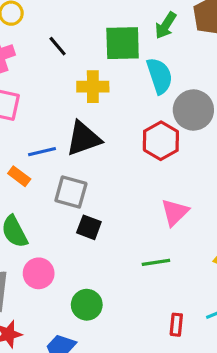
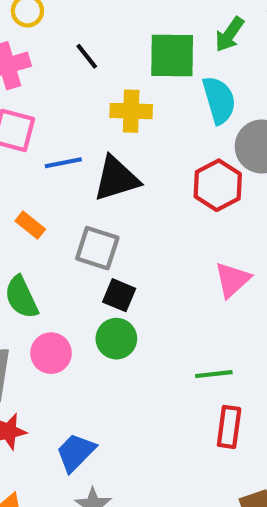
blue line: (42, 152) -> (63, 163), moved
green line: (156, 262) -> (214, 374), moved
green circle: (87, 305) -> (116, 339), moved
red rectangle: (176, 325) -> (229, 427), size x1.4

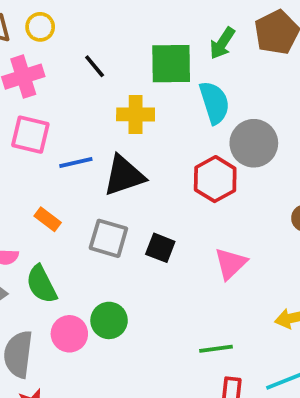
black square: (119, 295) -> (160, 248), moved
green circle: (116, 339) -> (109, 320), moved

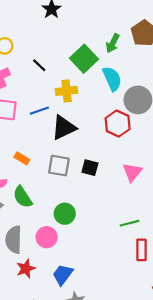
green square: (171, 64) -> (84, 59), turned -36
blue line: (76, 163) -> (39, 111), moved
pink circle: (69, 334) -> (47, 237), moved

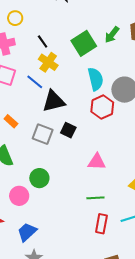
cyan semicircle: (112, 79) -> (96, 79), moved
yellow cross: (67, 91) -> (48, 62), moved, turned 30
blue line: (39, 111) -> (35, 82), turned 48
black square: (90, 168) -> (68, 130), moved
pink triangle: (132, 172) -> (97, 162), moved, turned 42

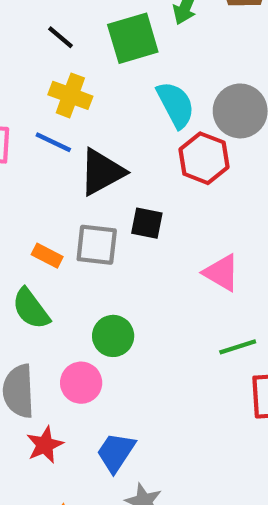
black line: (43, 42) -> (60, 37), moved
green square: (84, 43) -> (133, 38), turned 30
orange rectangle: (11, 121) -> (47, 256), moved
pink triangle: (97, 162) -> (221, 273), turned 42

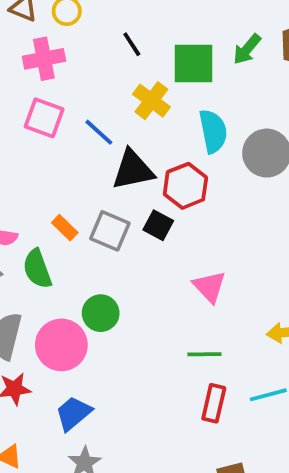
yellow cross: (70, 95) -> (151, 101), moved
red hexagon: (204, 158) -> (185, 186), moved
pink circle: (81, 383) -> (61, 345), size x1.4

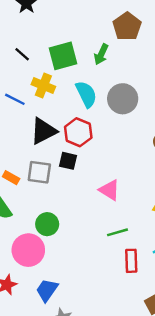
green arrow: (247, 49) -> (101, 54), moved
blue line: (99, 132) -> (15, 99), moved

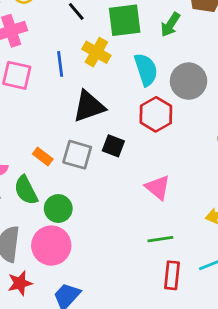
blue line: (15, 99) -> (60, 64), turned 48
red hexagon: (78, 132) -> (156, 114), moved
green circle: (47, 224) -> (58, 209), moved

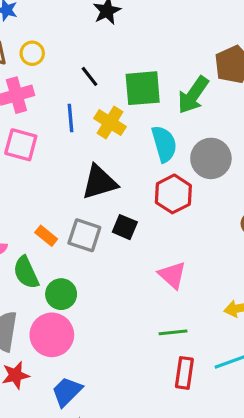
green arrow: (170, 25) -> (193, 95), size x1.4
blue line: (60, 64) -> (71, 118), moved

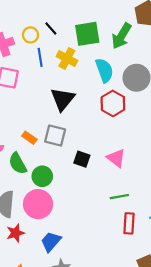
yellow circle: (32, 53) -> (30, 35), moved
black triangle: (99, 182) -> (63, 99), turned -30
black square: (125, 227) -> (82, 159), moved

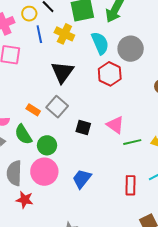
gray square: (55, 136) -> (57, 107), turned 30
green line: (119, 197) -> (132, 142), moved
red star: (15, 233) -> (25, 200), turned 30
blue trapezoid: (51, 242) -> (82, 179), moved

